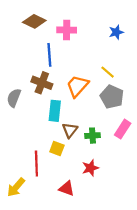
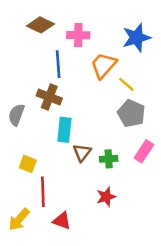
blue star: (116, 32) -> (136, 38), size x1.6
orange trapezoid: (77, 86) -> (104, 65), moved
yellow square: (57, 149) -> (28, 164), moved
red triangle: (67, 188) -> (62, 221), moved

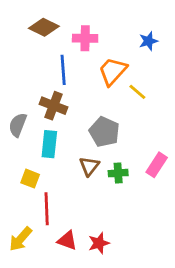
blue star: (136, 38) -> (148, 41), size x0.6
gray pentagon: (131, 113) -> (104, 132), moved
cyan rectangle: (64, 130) -> (49, 144), moved
red star: (106, 197) -> (99, 243), moved

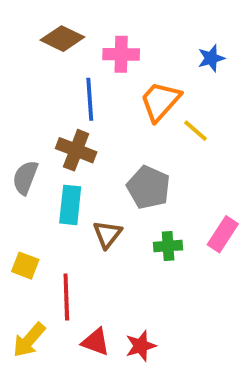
brown triangle: (89, 166) -> (107, 234), moved
yellow square: (30, 179) -> (25, 266), moved

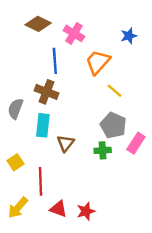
pink cross: (121, 54) -> (74, 33), turned 30
yellow line: (195, 131) -> (114, 91), moved
gray pentagon: (148, 187) -> (113, 125), moved
yellow square: (25, 266) -> (15, 162), turned 35

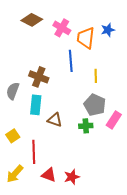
blue line: (55, 61) -> (71, 61), moved
orange trapezoid: (98, 62) -> (86, 38), moved, turned -35
yellow line: (114, 91) -> (96, 76), turned 48
brown triangle: (66, 143) -> (55, 120), turned -49

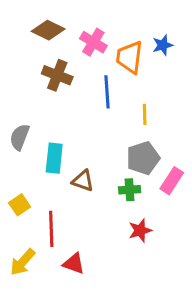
brown cross: (39, 77) -> (57, 75), moved
gray pentagon: (95, 105) -> (143, 158), turned 30
red star: (72, 177) -> (140, 230), moved

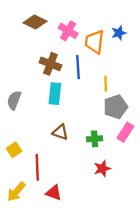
brown cross: (57, 75) -> (50, 64), moved
cyan rectangle: (54, 158) -> (55, 94), moved
gray pentagon: (143, 158) -> (115, 107), moved

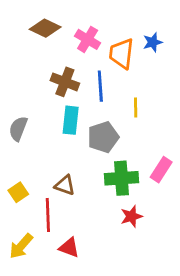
gray pentagon: (115, 107) -> (103, 137), moved
brown triangle: (60, 132) -> (65, 185), moved
green cross: (95, 139) -> (122, 178), size x1.6

